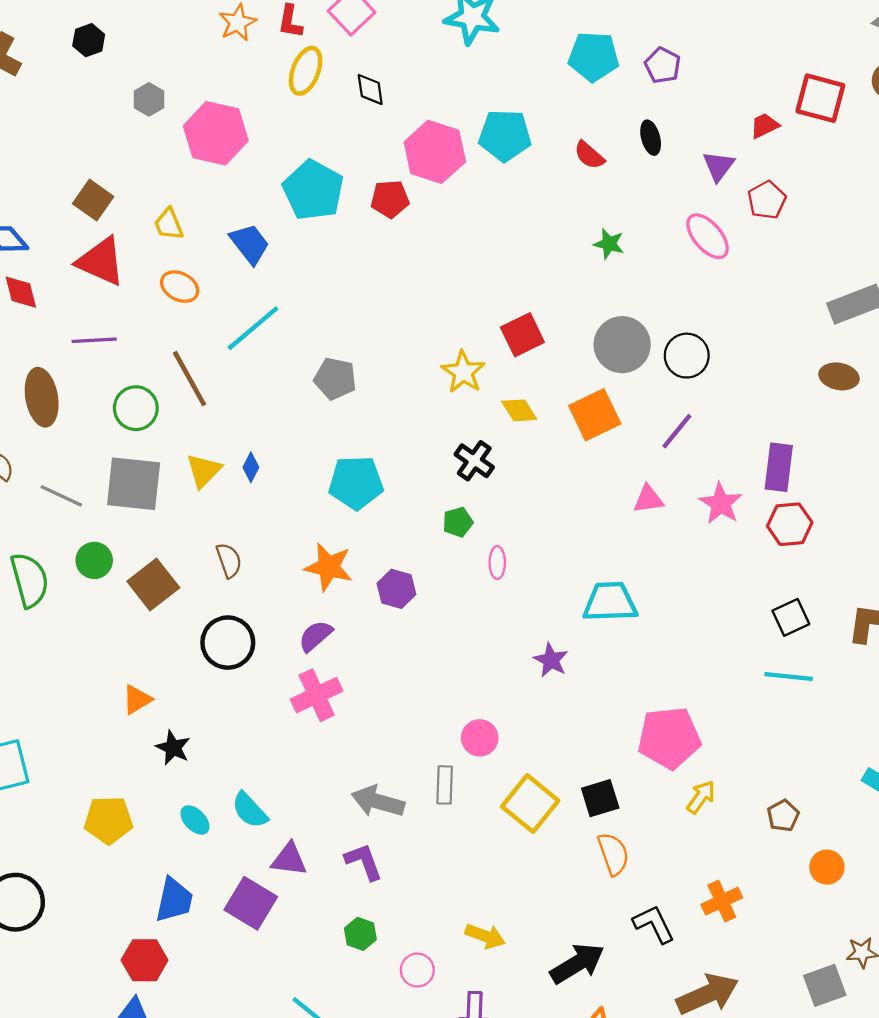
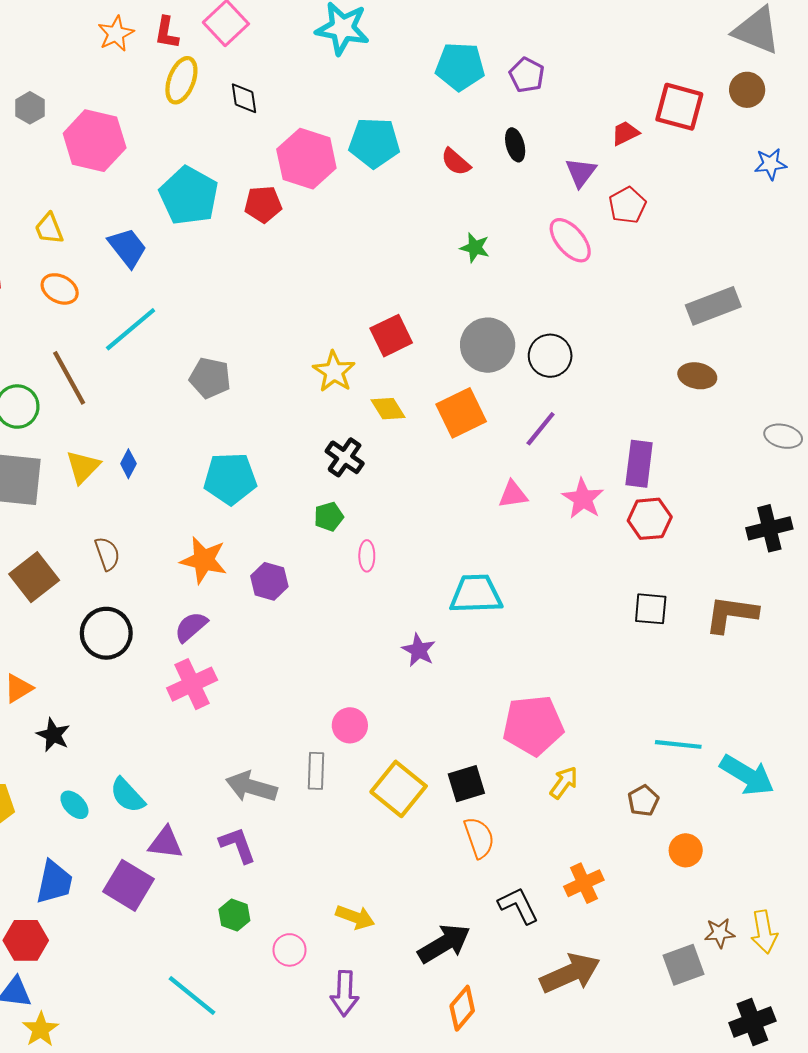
black square: (791, 617) -> (651, 609), turned 30
cyan line: (789, 677) -> (678, 744), moved

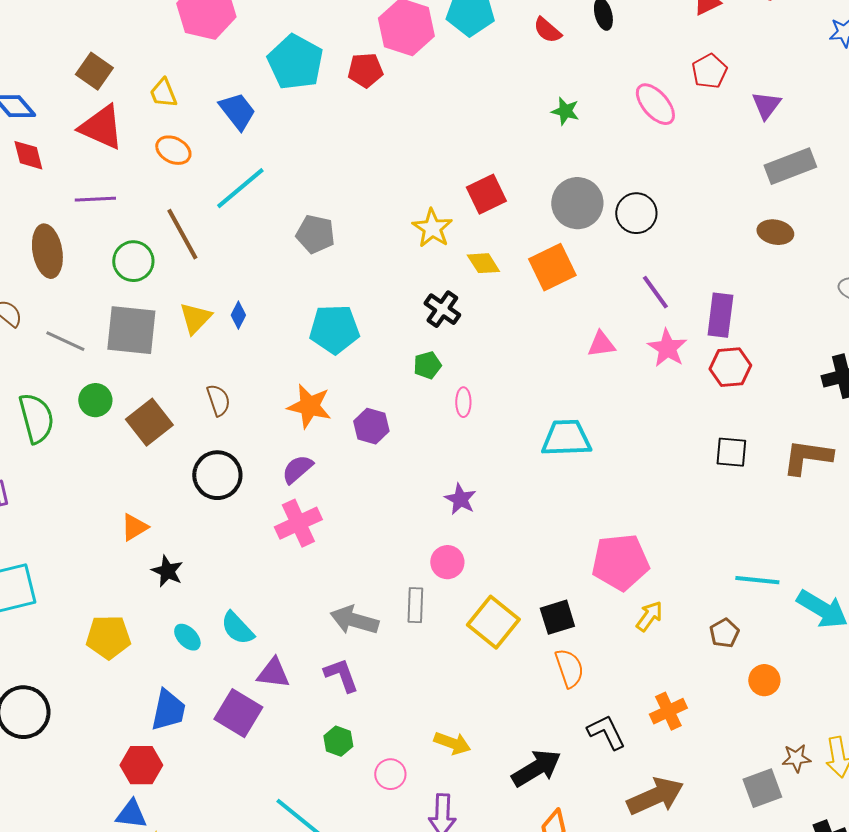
purple triangle: (581, 172) -> (766, 105), moved
purple line: (541, 429) -> (655, 292), moved, turned -75
purple star: (419, 650) -> (460, 499), moved

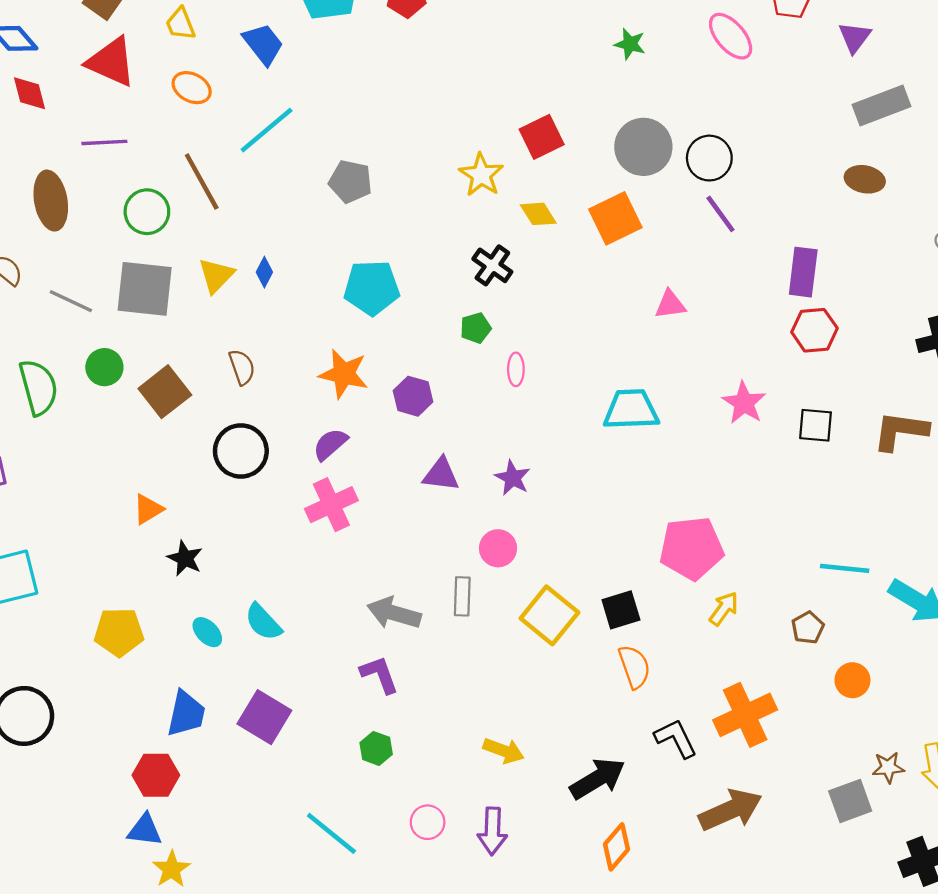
purple line: (655, 292) -> (721, 214), moved
pink star: (667, 348) -> (744, 403), moved
purple triangle: (273, 673) -> (441, 474), moved
orange cross: (668, 711) -> (745, 715), size x1.5
pink circle: (390, 774) -> (428, 822), moved

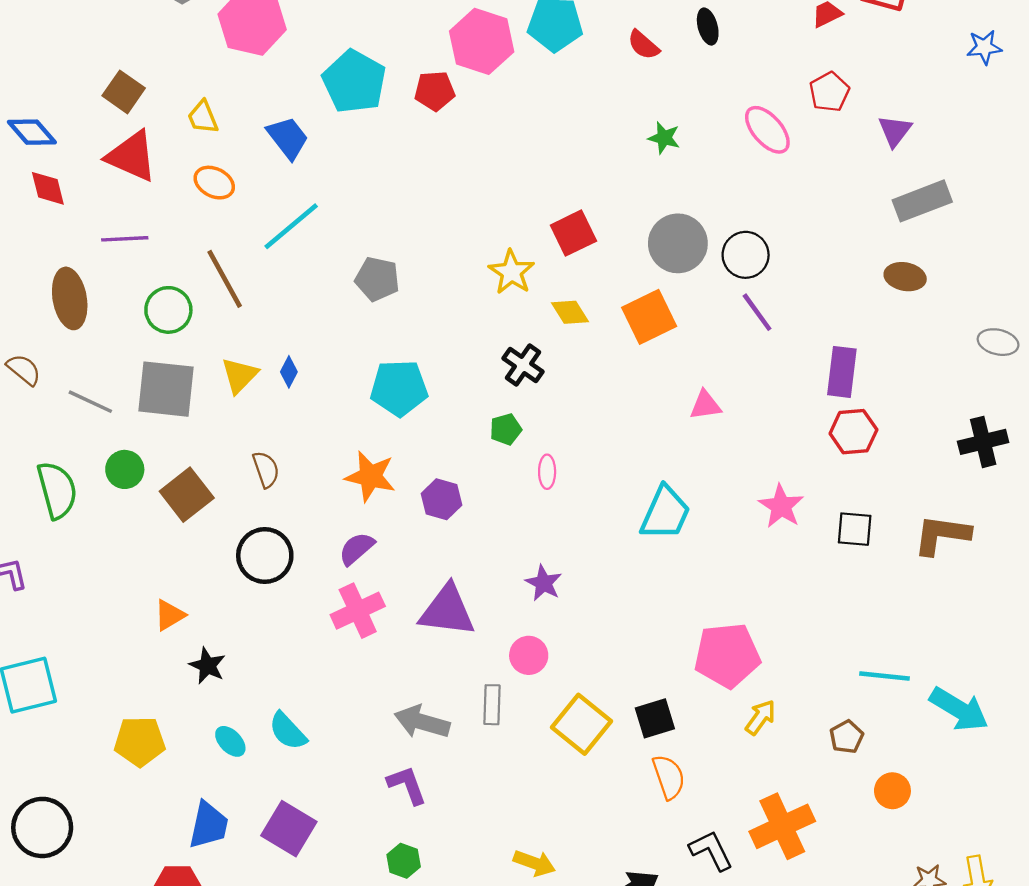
cyan trapezoid: (631, 410) -> (665, 513), turned 116
purple triangle: (441, 474) -> (447, 611), moved, size x1.5

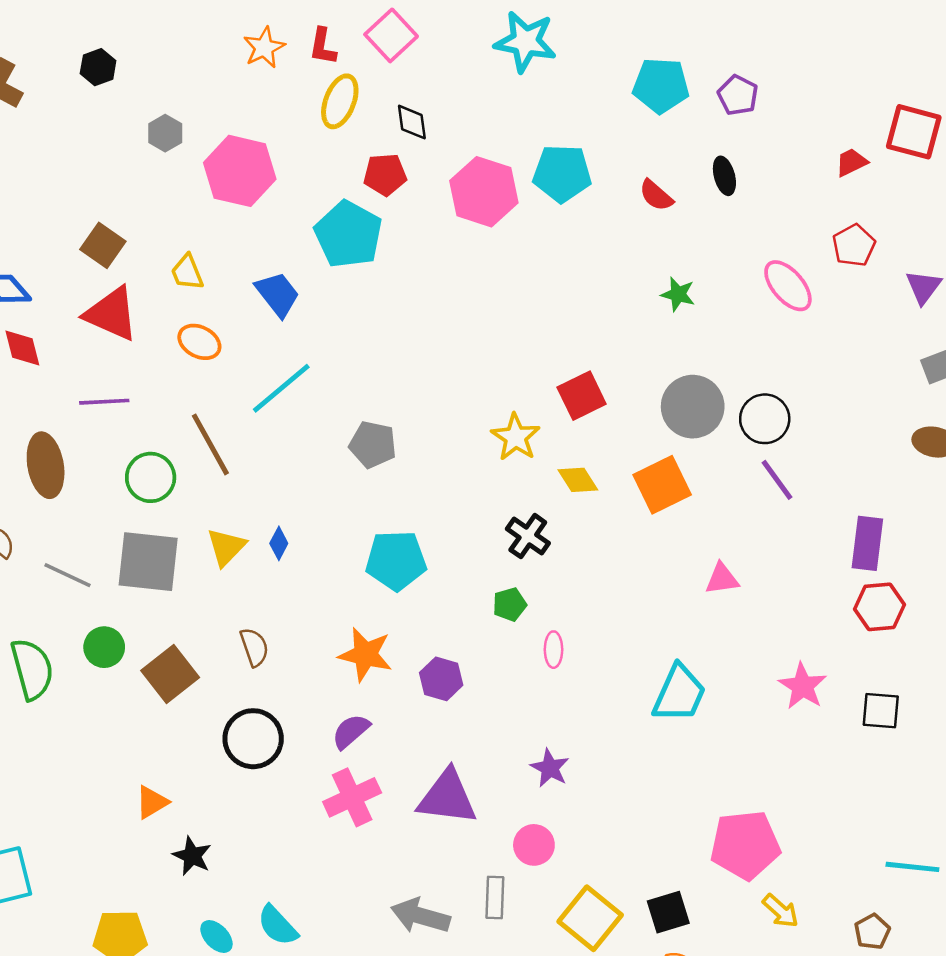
red pentagon: (435, 91) -> (385, 175), moved
yellow arrow: (760, 717) -> (781, 911), turned 96

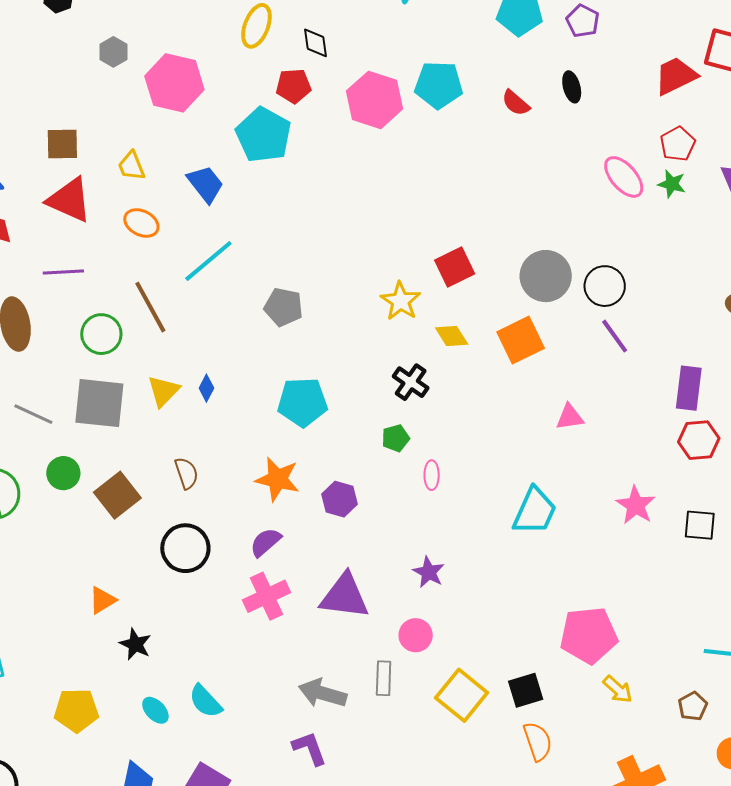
red trapezoid: (851, 162) -> (676, 76), size x1.6
brown square: (103, 245) -> (62, 144), turned -36
green star: (678, 294) -> (672, 184), moved

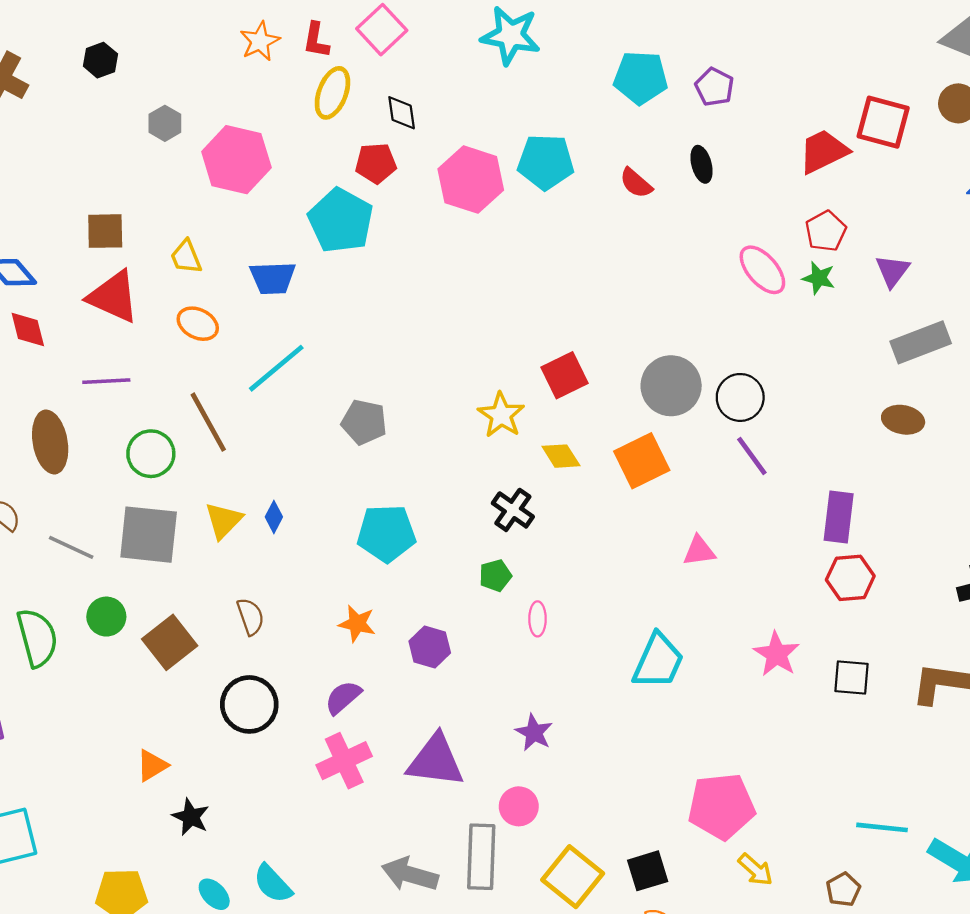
blue trapezoid: (205, 184) -> (273, 278), turned 126
orange star: (277, 479) -> (357, 624), size x0.7
gray rectangle: (384, 678) -> (481, 857), size x1.6

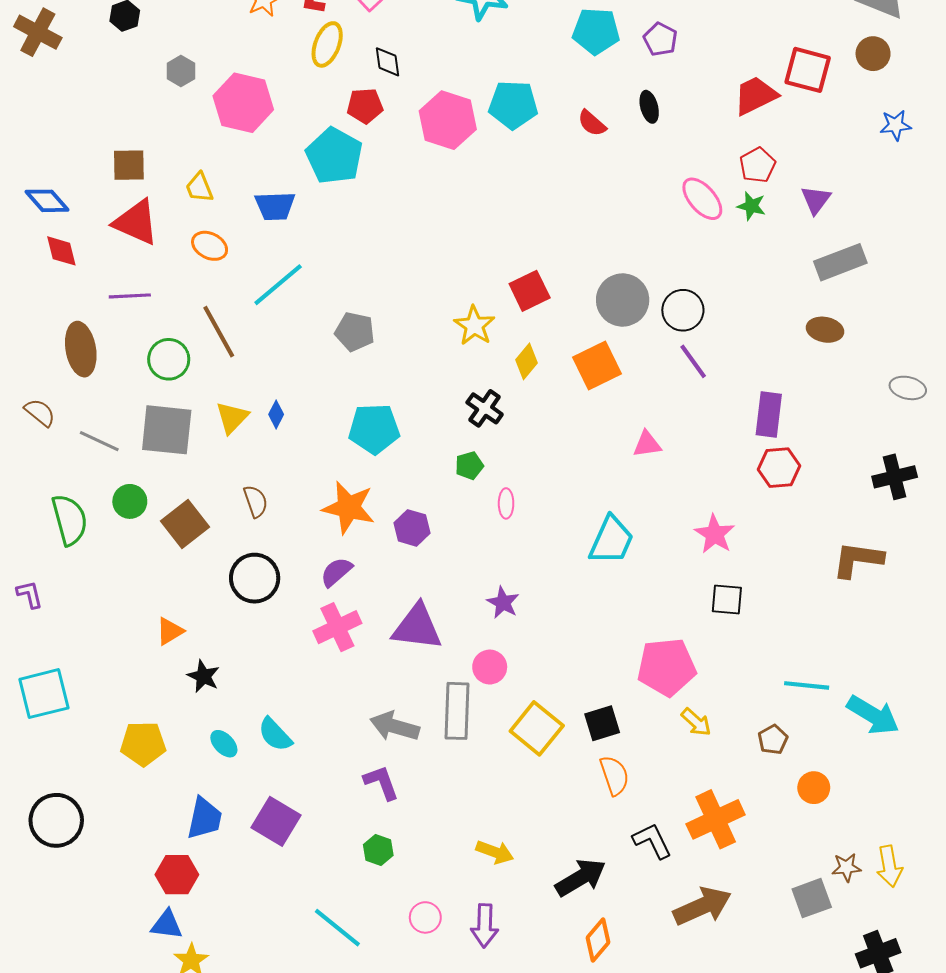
yellow diamond: (561, 456) -> (526, 361), turned 72
orange star: (357, 624) -> (349, 508), size x1.6
black square: (851, 677) -> (727, 600), moved

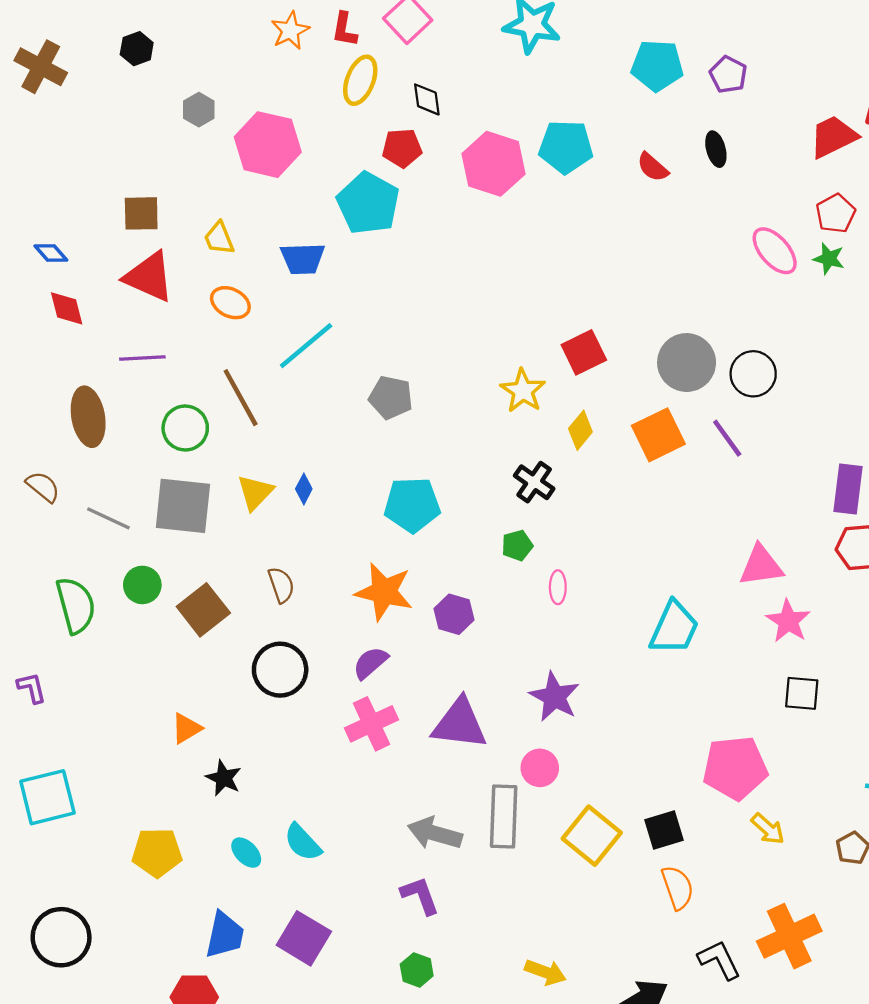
blue diamond: (47, 201) -> (51, 253), size x0.7
purple line: (693, 361) -> (727, 438), moved
pink triangle: (647, 444) -> (761, 566), moved, size x1.4
purple star: (503, 603) -> (554, 697), size x1.4

